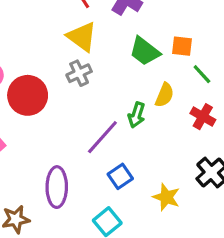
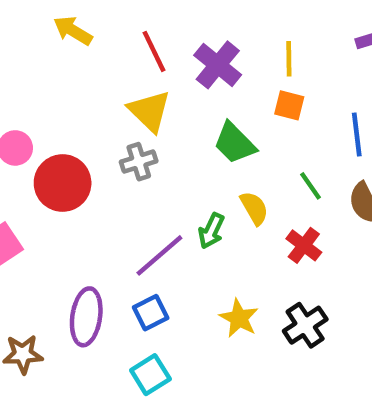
orange square: (182, 46) -> (289, 105), moved
yellow semicircle: (165, 95) -> (254, 208), turned -60
blue square: (120, 176) -> (151, 313), moved
yellow star: (166, 197) -> (239, 318), moved

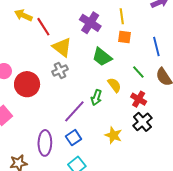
red line: (154, 51) -> (43, 27), moved
black cross: (305, 325) -> (142, 122), moved

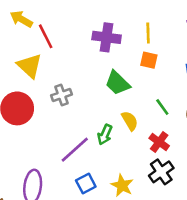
purple cross: (90, 23) -> (107, 37), turned -30
yellow triangle: (62, 47) -> (30, 66), moved
blue square: (74, 138) -> (86, 184), moved

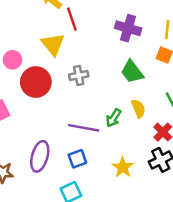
purple line: (75, 150) -> (84, 128), turned 44
blue square: (86, 184) -> (77, 159), moved

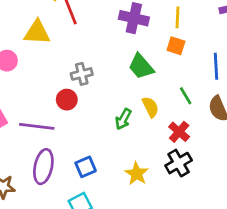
yellow triangle: (53, 44) -> (37, 32), moved, turned -45
red circle: (36, 82) -> (67, 100), moved, size x0.6
purple line: (84, 128) -> (37, 126), moved

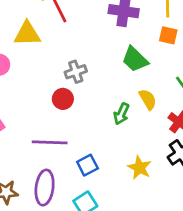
purple line: (37, 126) -> (50, 142), moved
purple ellipse: (43, 167) -> (45, 188), moved

